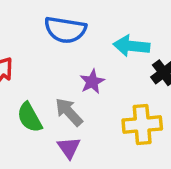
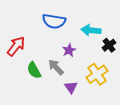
yellow cross: (142, 125) -> (97, 74), turned -30
purple triangle: (69, 148) -> (71, 87), moved

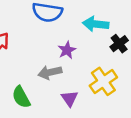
gray arrow: (56, 67) -> (50, 72), turned -60
green semicircle: (34, 70) -> (21, 97), moved

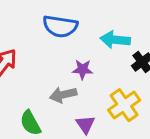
purple star: (67, 50) -> (82, 69), turned 30

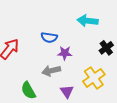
blue semicircle: (60, 26) -> (49, 37), moved, size x0.7
cyan arrow: (115, 40) -> (88, 21), moved

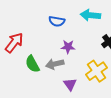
blue semicircle: (49, 37) -> (57, 21), moved
green semicircle: (28, 90) -> (32, 64), moved

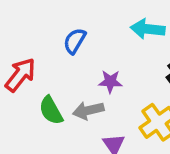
blue semicircle: (57, 21) -> (75, 41), moved, turned 112

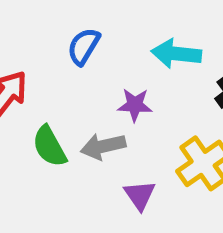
cyan arrow: (148, 29) -> (176, 54), moved

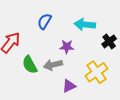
purple triangle: (140, 195) -> (69, 86), turned 40

